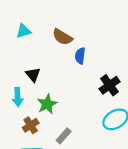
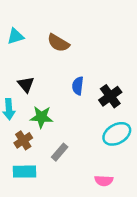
blue semicircle: (80, 56) -> (78, 86), moved
green star: (47, 104) -> (41, 117), turned 30

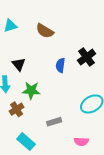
black cross: (110, 96) -> (87, 57), moved
gray rectangle: (60, 152) -> (54, 122), moved, turned 32
cyan rectangle: (24, 172) -> (26, 142), moved, turned 42

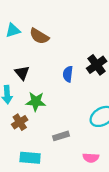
brown semicircle: (45, 31) -> (39, 36), moved
cyan rectangle: (26, 142) -> (30, 158), turned -36

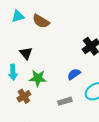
blue semicircle: (68, 74) -> (74, 74), moved, turned 48
gray rectangle: (61, 136) -> (65, 101), moved

